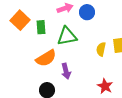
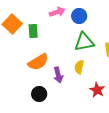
green triangle: (67, 36) -> (84, 42), moved
yellow semicircle: (101, 49) -> (79, 67), moved

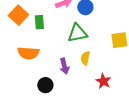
green triangle: (84, 42) -> (77, 33), moved
orange semicircle: (38, 62) -> (28, 53), moved, turned 35

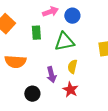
green rectangle: (39, 22) -> (36, 33), moved
red star: (103, 81) -> (70, 90), moved

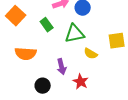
green rectangle: (36, 33) -> (47, 25), turned -32
yellow semicircle: (72, 67) -> (91, 54), moved, turned -72

